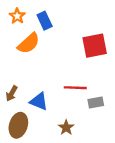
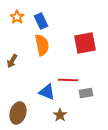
orange semicircle: (29, 43) -> (42, 45), moved, turned -60
brown arrow: (12, 93) -> (12, 61), moved
blue triangle: (39, 101) -> (47, 92), moved

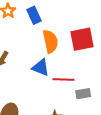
orange semicircle: (42, 45) -> (50, 41), moved
blue triangle: (47, 92) -> (41, 67), moved

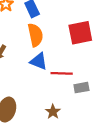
orange semicircle: (50, 41) -> (35, 35), moved

